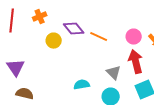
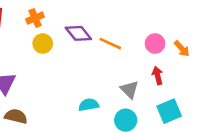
yellow circle: (54, 41) -> (43, 44), moved
red arrow: (136, 62) -> (158, 75), size x0.6

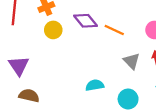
gray triangle: (129, 89) -> (132, 61), moved

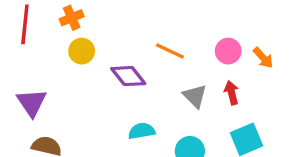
purple diamond: (85, 21) -> (128, 76), moved

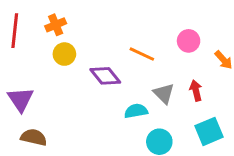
pink circle: (228, 51) -> (189, 41), moved
cyan semicircle: (142, 131) -> (136, 111), moved

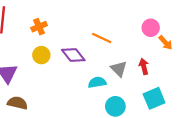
orange cross: (56, 25) -> (39, 27), moved
pink circle: (189, 41) -> (151, 28), moved
yellow circle: (64, 54) -> (41, 55), moved

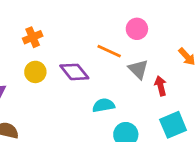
pink circle: (151, 28) -> (137, 29), moved
gray triangle: (119, 69) -> (138, 69), moved

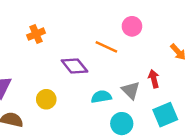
gray triangle: (138, 69) -> (131, 90), moved
yellow circle: (35, 72) -> (46, 99), moved

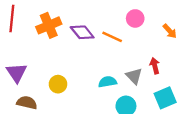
orange cross: (36, 34) -> (49, 25), size x1.5
orange arrow: (178, 52) -> (170, 31), moved
purple diamond: (74, 66) -> (82, 32), moved

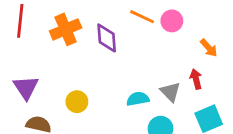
orange arrow: (170, 31) -> (209, 48), moved
purple diamond: (82, 32) -> (107, 38), turned 35
orange line: (112, 37) -> (142, 17), moved

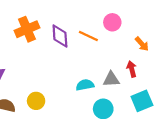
orange line: (142, 17) -> (88, 36), moved
gray triangle: (170, 92) -> (111, 79), turned -48
yellow circle: (77, 102) -> (36, 101), moved

